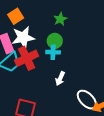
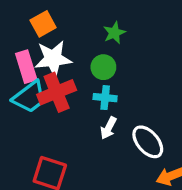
cyan cross: (53, 52) -> (105, 98), moved
white ellipse: (87, 100) -> (148, 142), moved

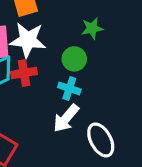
red cross: (57, 92) -> (24, 73), size x0.7
white arrow: (108, 128) -> (66, 118), size x1.4

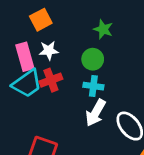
green star: (92, 28) -> (103, 29), turned -30
white star: (28, 40) -> (49, 50), size x0.6

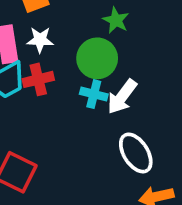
green circle: (93, 59) -> (97, 58), size x1.4
white arrow: (96, 113) -> (122, 97), moved

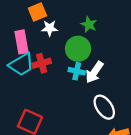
white star: (40, 40) -> (50, 28), moved

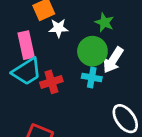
red cross: (42, 63) -> (51, 82), moved
white arrow: (94, 72) -> (113, 60), moved

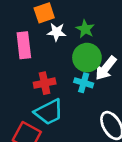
green star: (104, 22) -> (85, 29), moved
cyan trapezoid: (27, 72) -> (49, 112), moved

